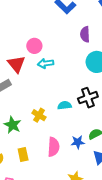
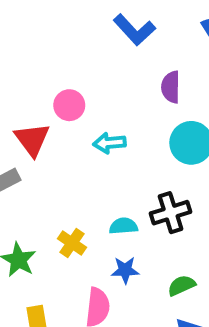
cyan arrow: (46, 63) -> (109, 143), moved
blue star: (78, 142) -> (125, 270), moved

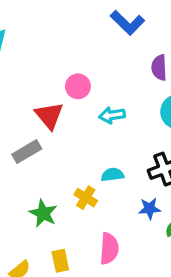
cyan semicircle: (123, 226) -> (112, 175), moved
blue star: (125, 270) -> (150, 209), moved

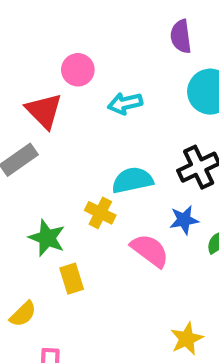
cyan semicircle: (112, 175) -> (132, 180), size x1.4
pink semicircle: (109, 249) -> (150, 250), moved, turned -52
yellow rectangle: (60, 261) -> (72, 279), moved

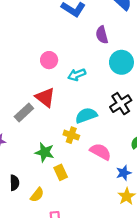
red triangle: (44, 111) -> (45, 97), moved
blue star: (184, 220) -> (124, 173), moved

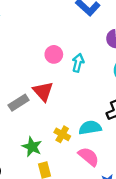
cyan arrow: (77, 75) -> (78, 63), moved, turned 114
cyan semicircle: (86, 115) -> (90, 128), moved

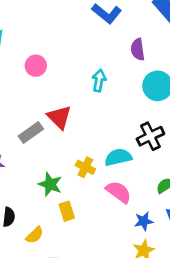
pink circle: (54, 54) -> (36, 66), moved

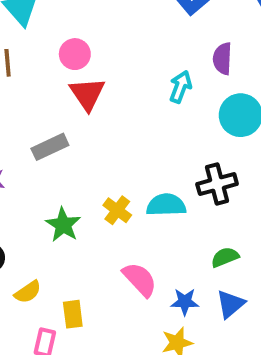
cyan arrow: (99, 81) -> (180, 87), moved
red triangle: (59, 117) -> (87, 94), moved
pink semicircle: (119, 192) -> (140, 279), moved
yellow rectangle: (67, 211) -> (73, 314), moved

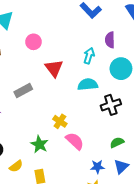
red triangle: (87, 94) -> (54, 68), moved
cyan semicircle: (166, 205) -> (88, 84), moved
green star: (63, 225) -> (39, 144), moved
pink semicircle: (140, 279) -> (75, 141), moved

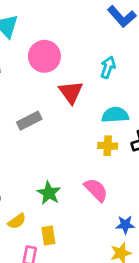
pink circle: (33, 42) -> (44, 56), size x1.5
cyan arrow: (89, 56) -> (108, 67), moved
yellow cross: (60, 121) -> (108, 146), moved, turned -32

